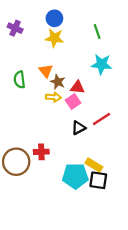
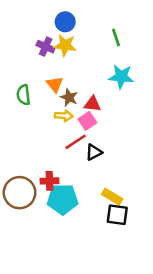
purple cross: (15, 28) -> (46, 47), moved
red line: (102, 119) -> (76, 142), moved
cyan pentagon: (75, 176) -> (63, 199), moved

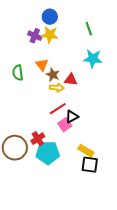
yellow arrow: (64, 116) -> (57, 88), moved
pink square: (87, 121) -> (65, 125), moved
red cross: (49, 181) -> (38, 139), turned -32

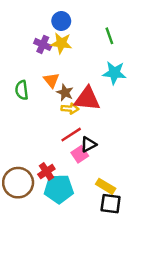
red triangle: (71, 80) -> (87, 99), size x1.6

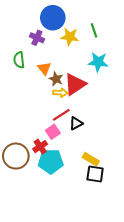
blue circle: (61, 21) -> (53, 18), size x1.5
yellow star: (61, 43) -> (70, 37), moved
green semicircle: (22, 90) -> (19, 60), moved
red triangle: (87, 99) -> (75, 84), turned -40
pink square: (80, 154) -> (53, 132), moved

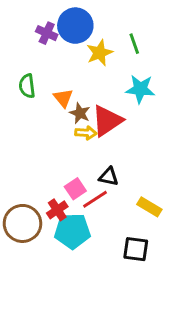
yellow star: (70, 37) -> (100, 53), turned -30
purple cross: (37, 38) -> (47, 33), moved
red line: (61, 115) -> (95, 199), moved
black triangle: (76, 123) -> (109, 177), turned 40
yellow rectangle: (91, 159) -> (149, 207), moved

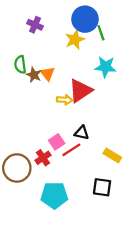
blue circle: (75, 26) -> (85, 19), moved
brown star: (80, 113) -> (34, 75), moved
cyan pentagon: (72, 231) -> (54, 195), moved

